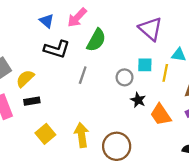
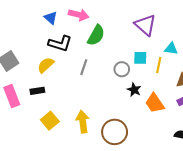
pink arrow: (77, 18) -> (79, 15), turned -120
yellow semicircle: (25, 79) -> (46, 65), moved

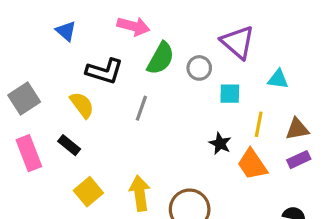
blue triangle: (51, 18) -> (66, 31), moved
yellow semicircle: (46, 65) -> (82, 105), turned 96
yellow line: (159, 65) -> (259, 124), moved
gray circle: (122, 69) -> (199, 68), moved
black rectangle: (37, 91) -> (69, 145), turned 48

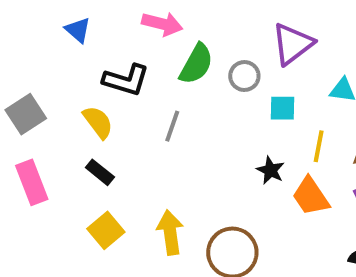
purple triangle: (238, 42) -> (293, 44), turned 42
black rectangle: (69, 145) -> (100, 172), moved

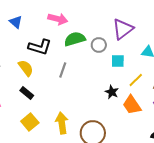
green semicircle: (196, 64) -> (75, 39), turned -135
yellow line: (319, 146) -> (136, 80), turned 35

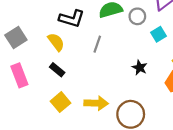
cyan square: (118, 61) -> (158, 34), turned -32
black star: (112, 92) -> (140, 68), moved
yellow arrow: (62, 123) -> (96, 103), turned 100

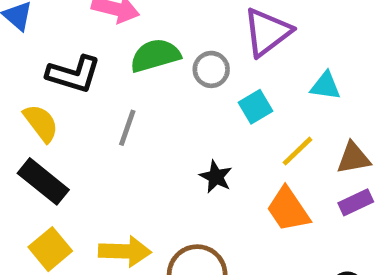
black rectangle: (57, 70) -> (43, 181), size x1.5

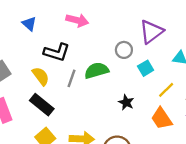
green semicircle: (155, 55) -> (97, 70), moved
gray line: (127, 128) -> (71, 78), moved

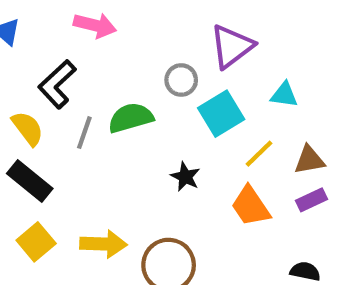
black L-shape: (57, 52) -> (57, 84), turned 120
cyan square: (146, 68) -> (221, 114), size x1.5

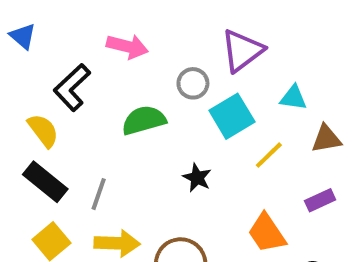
pink arrow: (95, 25) -> (127, 46), moved
gray line: (84, 133) -> (99, 194), moved
brown triangle: (309, 160) -> (326, 139), moved
orange trapezoid: (251, 206) -> (267, 233), moved

